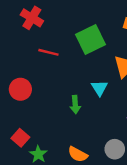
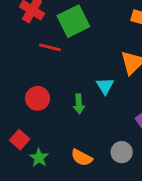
green square: (91, 40) -> (73, 21), moved
red circle: (20, 89) -> (38, 98), moved

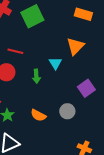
red line: (50, 47) -> (15, 51), moved

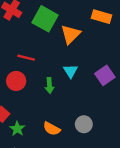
green square: (32, 16) -> (45, 19), turned -35
orange triangle: (75, 46) -> (71, 34), moved
purple square: (86, 88) -> (105, 75), moved

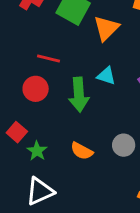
cyan triangle: (71, 71) -> (106, 76), turned -40
green arrow: (49, 85) -> (79, 95), size x1.6

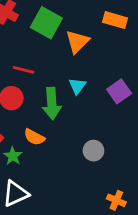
cyan triangle: (106, 76) -> (77, 86), turned 48
orange semicircle: (82, 151) -> (34, 137), moved

